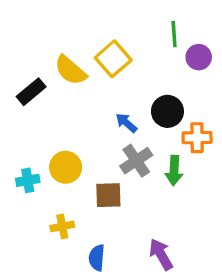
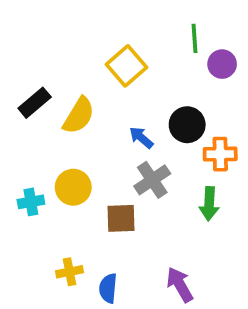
yellow semicircle: (71, 70) -> (79, 116), moved, turned -100
green arrow: (174, 171) -> (209, 204), moved
yellow cross: (62, 226) -> (70, 272), moved

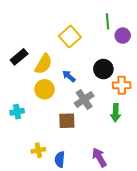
blue arrow: (141, 138) -> (69, 76), moved
yellow circle: (73, 187) -> (44, 89), moved

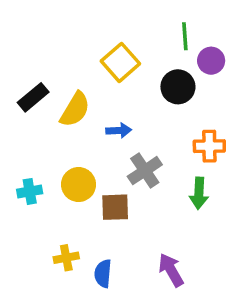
black circle: (103, 69) -> (178, 87), moved
blue arrow: (69, 76) -> (119, 130), turned 136
yellow circle: (44, 89) -> (79, 185), moved

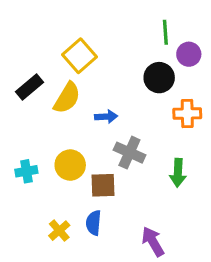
yellow square: (120, 62) -> (80, 56), moved
orange cross: (209, 146) -> (187, 113), moved
gray cross: (145, 171) -> (129, 153), turned -32
yellow cross: (66, 258) -> (59, 231), turned -30
blue semicircle: (103, 273) -> (94, 223), moved

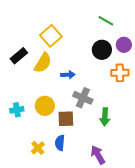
green line: (165, 32) -> (106, 21), turned -56
purple circle: (189, 54) -> (124, 45), moved
green arrow: (178, 173) -> (105, 117), moved

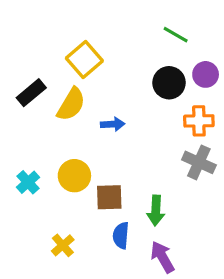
gray cross: (83, 98) -> (199, 162), moved
cyan cross: (17, 110) -> (28, 182), turned -32
green arrow: (105, 117) -> (156, 211), moved
blue semicircle: (60, 143) -> (121, 235), moved

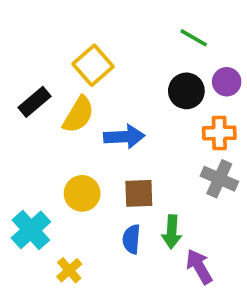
blue arrow: (113, 124) -> (124, 137), size x1.5
cyan cross: (28, 182) -> (31, 230), moved, size x1.5
brown square: (109, 197) -> (139, 193), moved
blue semicircle: (121, 235) -> (131, 239), moved
purple arrow: (162, 257) -> (199, 267), moved

